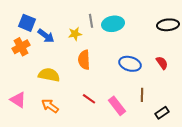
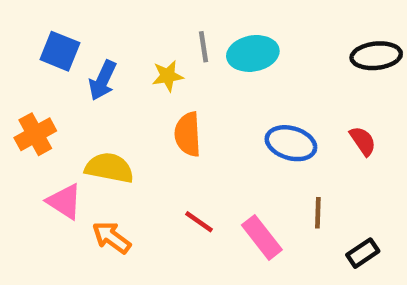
blue arrow: (46, 36) -> (103, 80), turned 78
orange cross: (21, 47) -> (35, 134), moved
pink triangle: (18, 100) -> (64, 202), moved

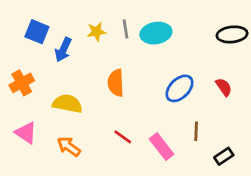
yellow star: (168, 76) -> (96, 32), moved
blue ellipse: (291, 143) -> (179, 88), turned -60
pink triangle: (64, 202) -> (26, 133), moved

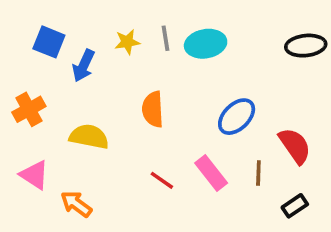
red semicircle: (224, 87) -> (295, 146), moved, size x1.5
orange arrow: (69, 147) -> (76, 204), moved
pink rectangle: (161, 147) -> (211, 173), moved

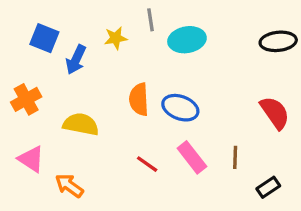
gray line: (166, 38) -> (150, 20), moved
blue ellipse: (237, 117) -> (180, 108), moved, turned 64
red semicircle: (295, 146) -> (275, 113), moved

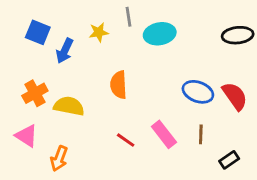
orange cross: (26, 99) -> (35, 93), moved
blue ellipse: (180, 108) -> (198, 92), moved
orange arrow: (69, 186) -> (59, 158), turned -105

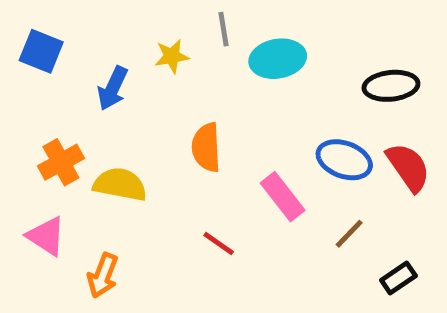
blue square: (38, 32) -> (41, 51), moved
black ellipse: (238, 35) -> (391, 86), moved
pink rectangle: (164, 134) -> (283, 197), moved
brown line: (201, 134) -> (349, 234), turned 42

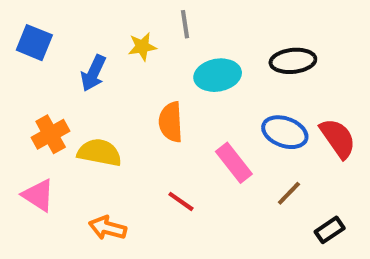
cyan ellipse: (278, 59) -> (218, 75), moved
black ellipse: (391, 86) -> (293, 61), moved
orange arrow: (103, 276) -> (108, 228), moved, turned 84

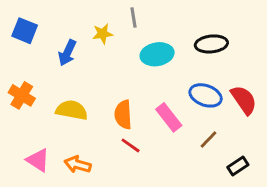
orange semicircle: (171, 122) -> (123, 115), moved
orange cross: (51, 134) -> (22, 95), moved, turned -30
pink triangle: (38, 195) -> (38, 160), moved

